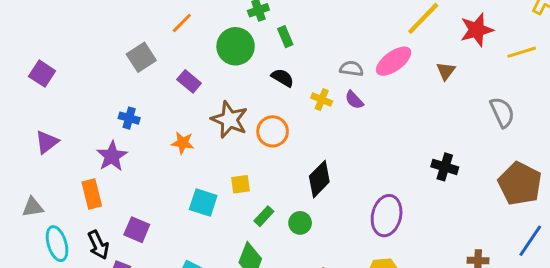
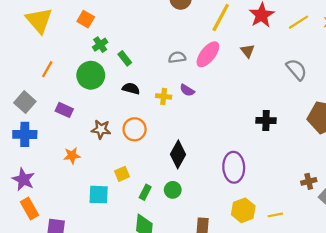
gray semicircle: (351, 69) -> (177, 57), moved
blue cross: (129, 118) -> (25, 134), moved, size x1.5
brown star: (229, 120) -> (101, 129), size x0.7
orange rectangle: (92, 194) -> (29, 209), moved

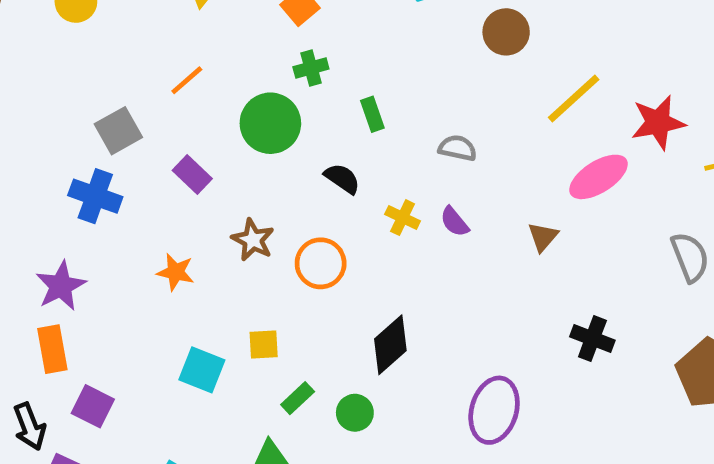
brown triangle: (248, 51) -> (543, 237), moved
pink ellipse: (208, 54) -> (598, 177), moved
green rectangle: (125, 58) -> (372, 114), moved

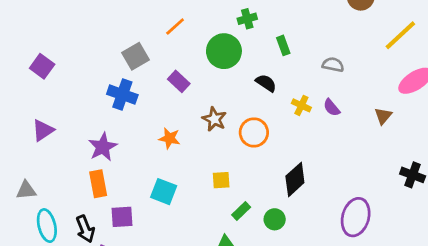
cyan square: (202, 370) -> (164, 192), moved
purple square: (93, 406) -> (122, 217), turned -30

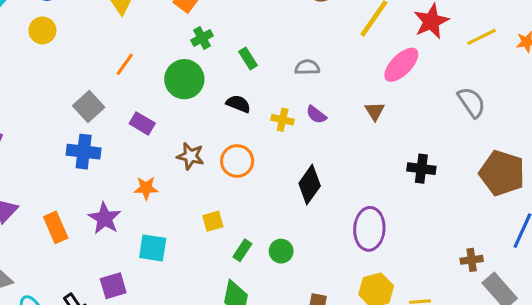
purple star: (103, 147) -> (105, 218), moved
black diamond: (295, 179) -> (310, 185), moved
orange rectangle: (98, 184) -> (56, 227), moved

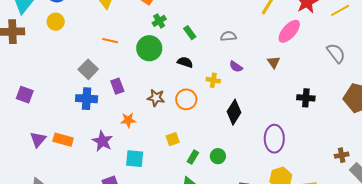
orange line: (125, 64) -> (110, 41), turned 70
yellow cross: (283, 120) -> (213, 80), moved
purple rectangle: (142, 123) -> (117, 86), moved, turned 42
orange rectangle: (56, 227) -> (63, 140), moved, turned -48

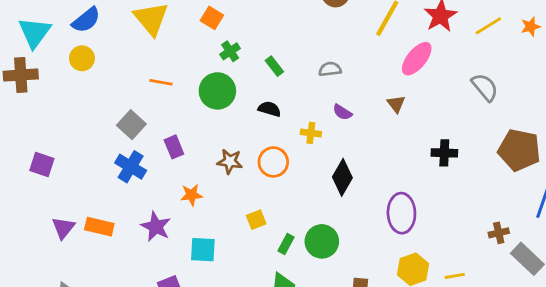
blue cross: (87, 99) -> (131, 167), turned 30
green circle: (218, 156) -> (322, 241), size x1.5

